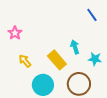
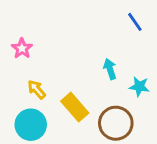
yellow rectangle: (57, 60) -> (75, 107), moved
cyan circle: (43, 85) -> (31, 125), moved

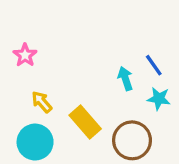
blue line: (135, 22) -> (154, 65), moved

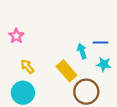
blue line: (154, 65) -> (100, 42), turned -56
yellow rectangle: (85, 122) -> (67, 71), moved

